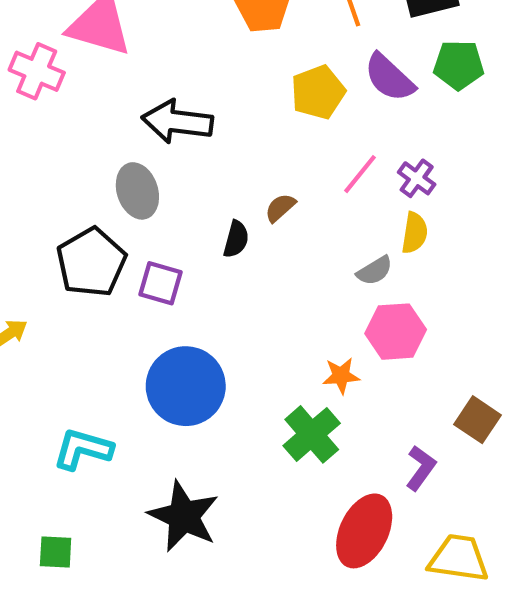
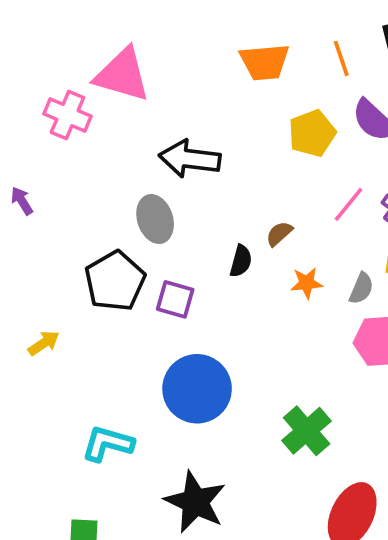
gray semicircle: (375, 271) -> (361, 288), turned -36
orange star: (341, 376) -> (307, 283), moved

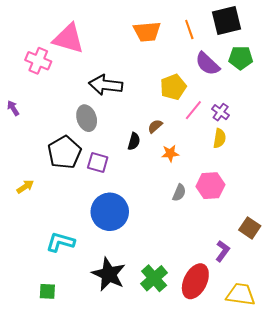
yellow pentagon: (312, 133) -> (173, 87), moved
gray semicircle: (361, 288) -> (179, 193), moved
green cross: (307, 431) -> (154, 278), moved

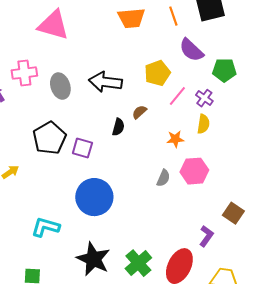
green pentagon: (241, 58) -> (224, 70), moved
pink cross: (38, 61) -> (24, 73), moved, turned -30
black arrow: (106, 85) -> (105, 82), moved
gray ellipse: (87, 118) -> (60, 86), moved
orange star: (170, 153) -> (175, 139), moved

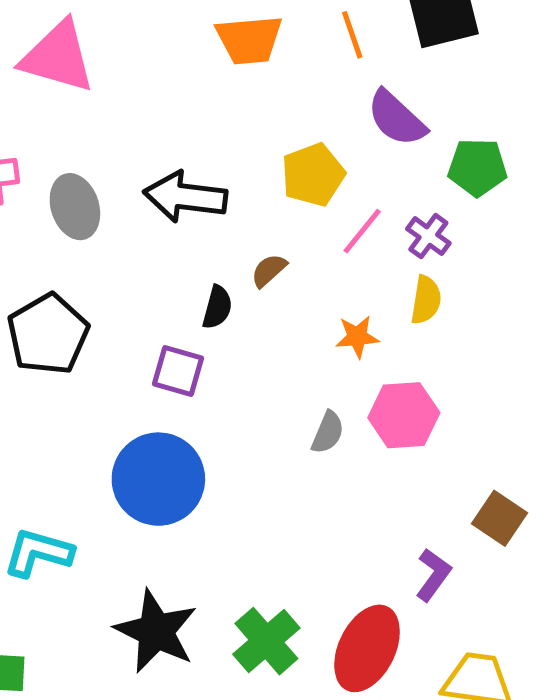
purple square: (82, 148) -> (178, 371), moved

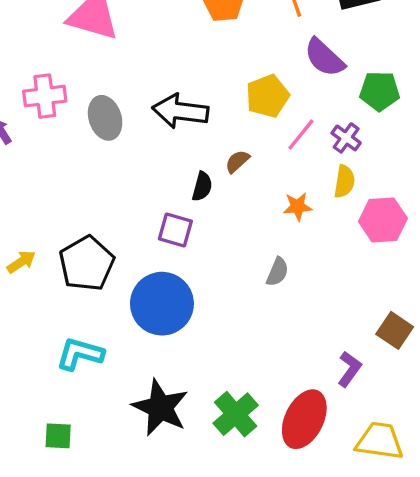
black pentagon: (48, 334) -> (87, 263), moved
pink hexagon: (404, 415) -> (383, 220), moved

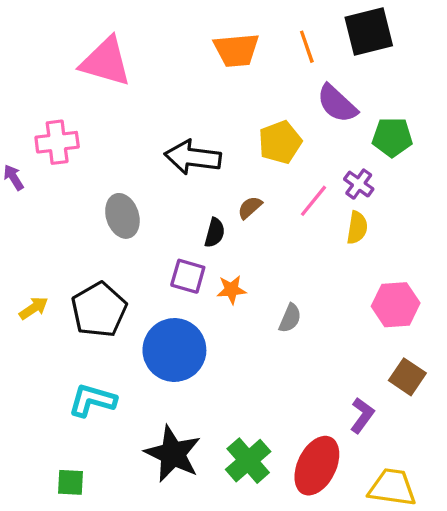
gray ellipse: (105, 118) -> (122, 216), moved
pink line: (301, 135) -> (314, 201), moved
orange star: (298, 207) -> (231, 290), moved
pink hexagon: (383, 220) -> (396, 305), moved

